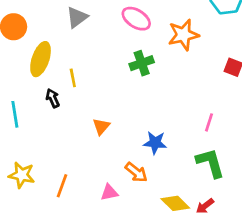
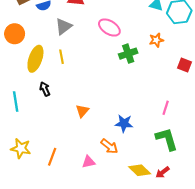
orange star: (183, 35) -> (156, 40), moved, size x0.6
green cross: (142, 63) -> (128, 54), moved
yellow line: (73, 78) -> (61, 57), moved

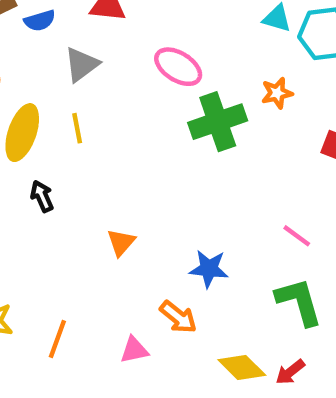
green cross: (128, 54) -> (218, 122), size x1.4
pink line: (166, 108) -> (297, 236), turned -72

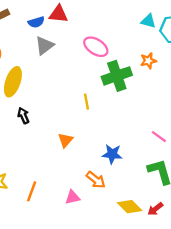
blue semicircle: (40, 21) -> (36, 22), moved
yellow line: (77, 128) -> (86, 102), moved

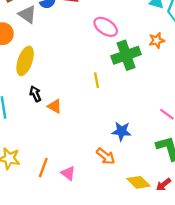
gray triangle: (44, 46) -> (27, 14), moved, turned -48
orange triangle: (65, 140) -> (55, 106), moved, turned -42
pink triangle: (72, 197) -> (68, 173), moved, turned 49

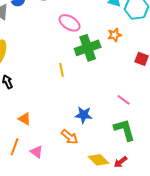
orange triangle: (55, 106) -> (25, 119), moved

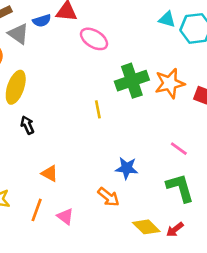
pink ellipse: (70, 23) -> (94, 39), moved
orange star: (115, 35) -> (170, 83), moved, size x1.6

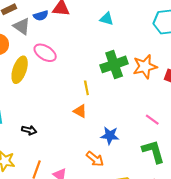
cyan triangle: (167, 19) -> (107, 19), moved
pink ellipse: (94, 39) -> (45, 53), moved
black arrow: (27, 125) -> (29, 130), moved, turned 128
orange triangle: (50, 173) -> (80, 111), moved

